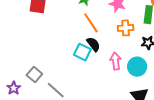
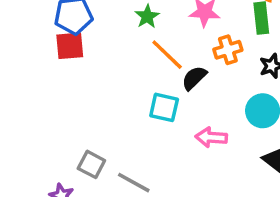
black semicircle: (93, 44) -> (194, 78), moved, turned -84
pink arrow: (116, 61) -> (211, 137), moved, turned -66

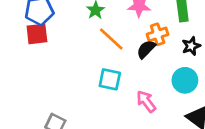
black semicircle: (194, 78) -> (146, 49), moved
pink arrow: (211, 137) -> (146, 101), turned 50

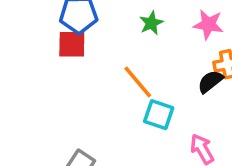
orange line: (111, 39) -> (138, 82), moved

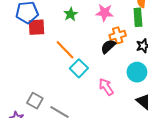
red square: (72, 44) -> (36, 27), moved
cyan square: (159, 115) -> (79, 68), turned 30

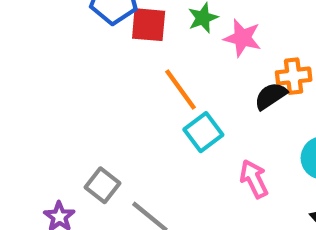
pink star: (105, 13) -> (242, 38), moved
red square: (36, 27) -> (149, 25), moved

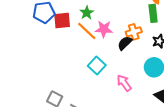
pink star: (242, 38) -> (104, 29), moved
orange line: (181, 90) -> (87, 31), moved

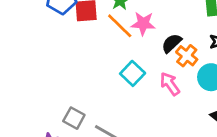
orange cross: (134, 32) -> (187, 56), moved, turned -35
pink arrow: (124, 83) -> (170, 84), moved

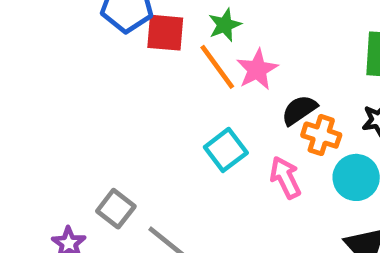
pink star: (143, 24) -> (257, 69), turned 30
orange cross: (187, 56) -> (321, 135), turned -30

